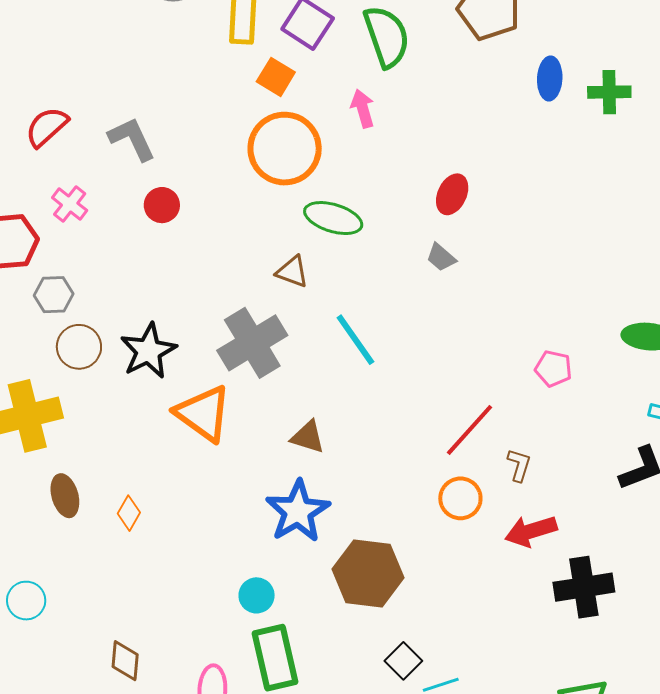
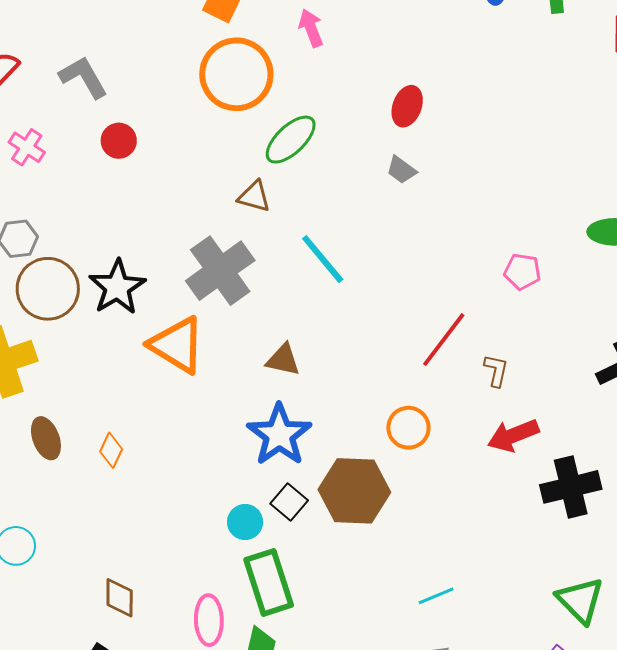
green ellipse: (333, 218) -> (291, 140), turned -56
brown circle: (79, 347) -> (48, 289), size x1.4
orange circle: (460, 498) -> (408, 428), moved
black square: (403, 661) -> (289, 502), moved

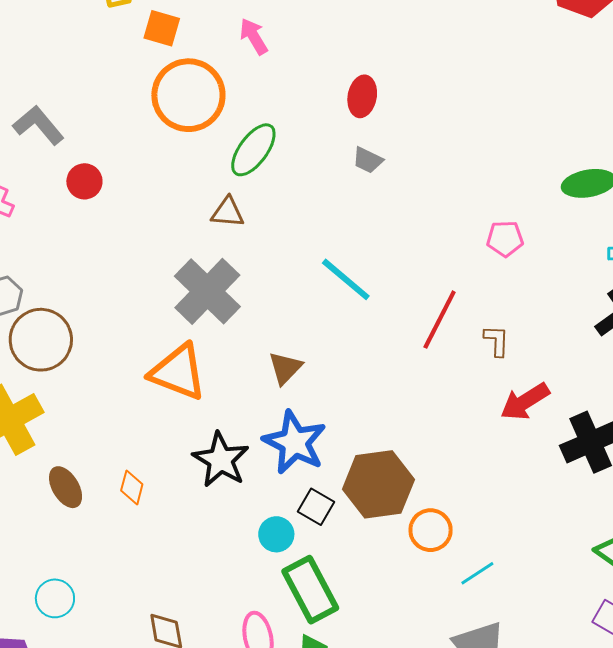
cyan line: (323, 259) -> (346, 279), moved
black star: (117, 287) -> (221, 460), moved
brown triangle: (283, 360) -> (285, 368), turned -48
orange circle: (408, 428) -> (431, 530), moved

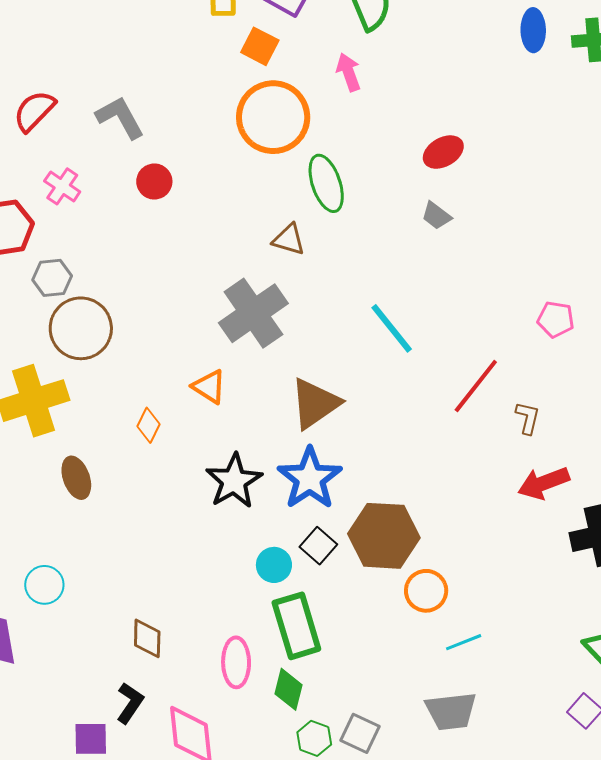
red ellipse: (362, 96) -> (443, 152), turned 39
green ellipse: (253, 150) -> (326, 183), turned -66
brown triangle: (285, 368) -> (315, 403), size x1.5
orange triangle: (178, 372) -> (209, 387), size x0.6
orange diamond: (132, 487) -> (149, 425), moved

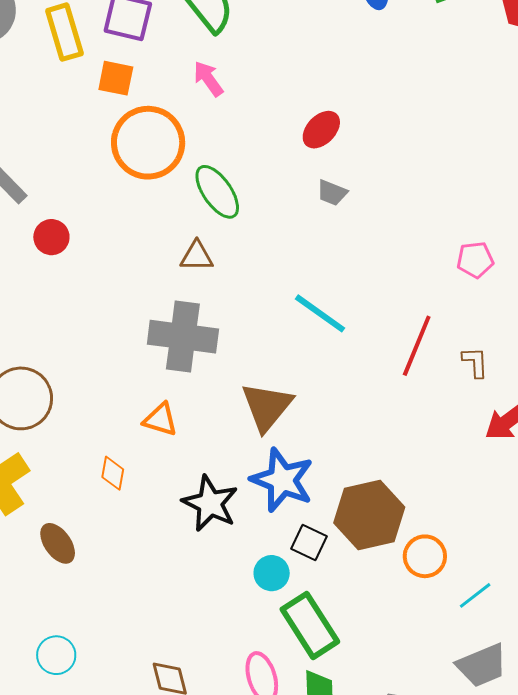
gray cross: (253, 313) -> (183, 337), turned -32

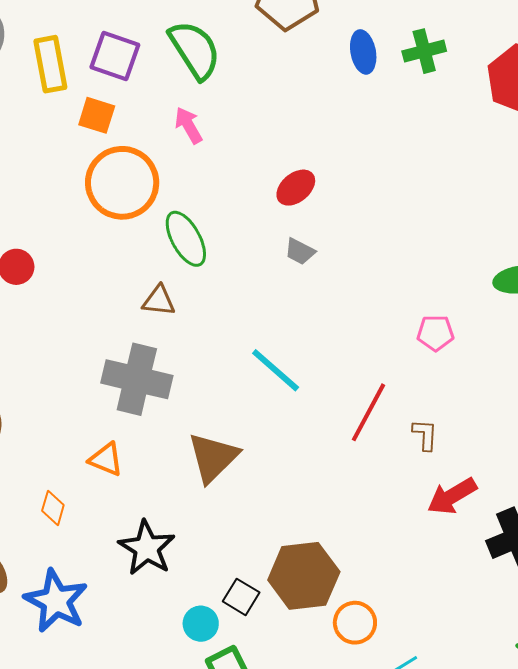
blue star: (282, 480) -> (56, 601), moved

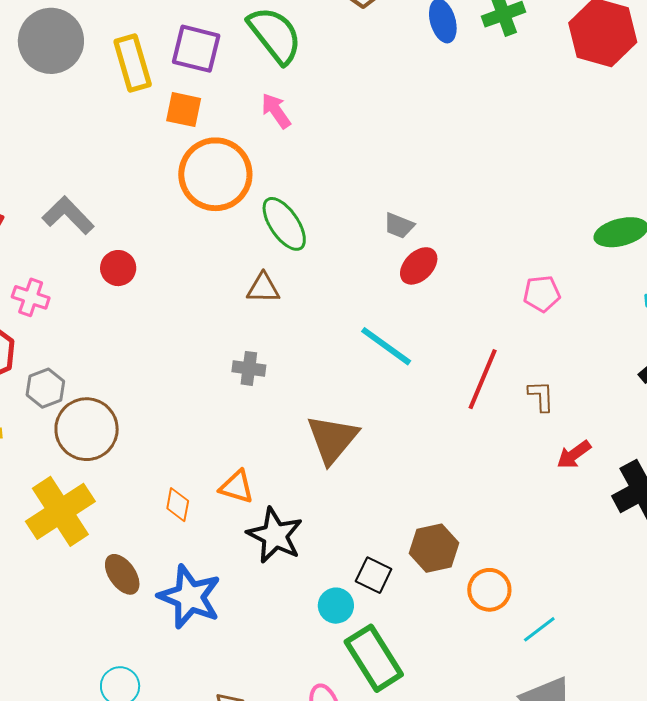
red ellipse: (296, 188) -> (419, 266), moved
gray cross: (137, 379) -> (249, 368), size x0.5
orange triangle: (106, 459) -> (237, 487), moved
red arrow: (452, 496) -> (574, 455), size x0.7
brown hexagon: (304, 576) -> (434, 548), size x0.7

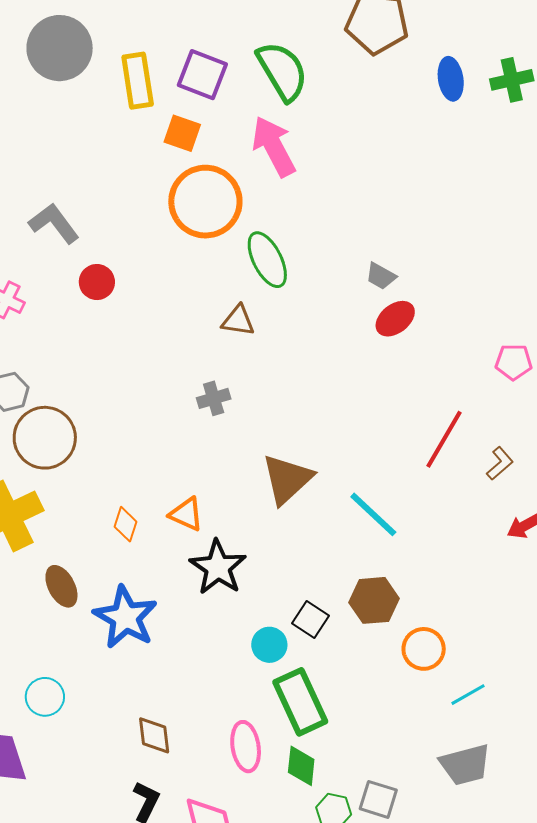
pink arrow: (276, 111) -> (274, 146), size x1.6
cyan line: (386, 346) -> (373, 514), moved
gray cross: (249, 368) -> (214, 398), turned -32
brown L-shape: (541, 396) -> (500, 463), turned 44

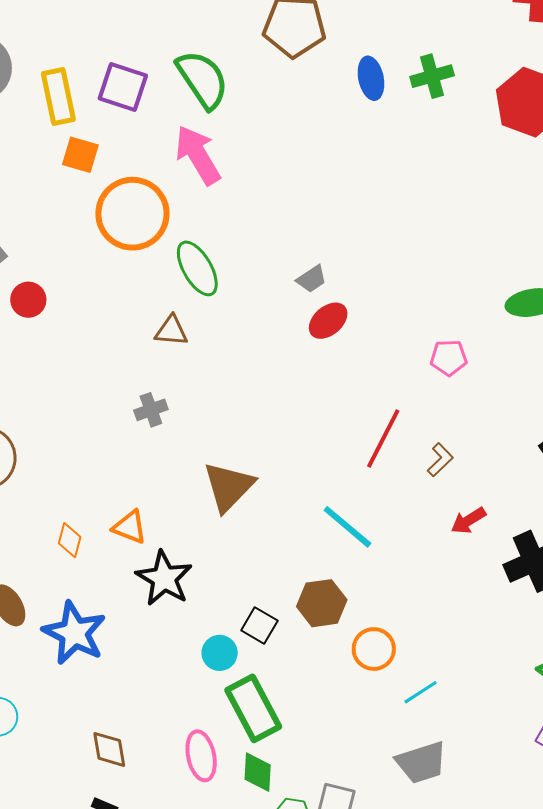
orange square: (182, 133) -> (80, 155), moved
gray trapezoid: (381, 276) -> (312, 279), turned -60
cyan line: (373, 514) -> (347, 527), moved

